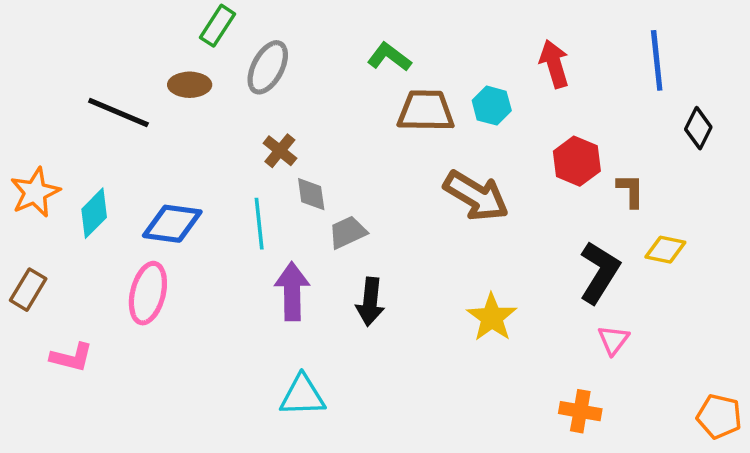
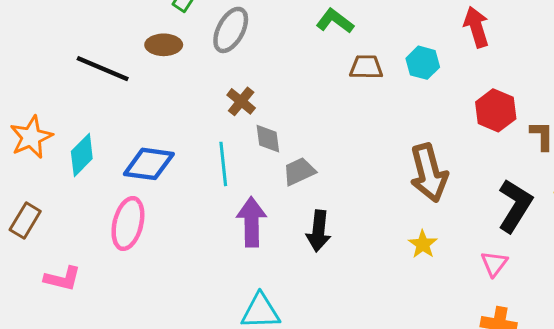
brown trapezoid: (426, 111) -> (366, 67), size x0.7
brown arrow: (476, 196) -> (429, 173), moved, turned 44
yellow star: (492, 317) -> (423, 244), size x0.7
pink triangle: (613, 340) -> (494, 264), moved

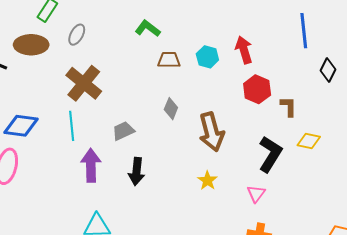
red arrow: (476, 27) -> (244, 50), moved
gray ellipse: (231, 30) -> (77, 35), size x0.7
brown ellipse: (164, 45) -> (31, 45), size x1.4
brown cross: (241, 101) -> (84, 83), size x1.8
gray diamond: (268, 139) -> (171, 109), moved, turned 30

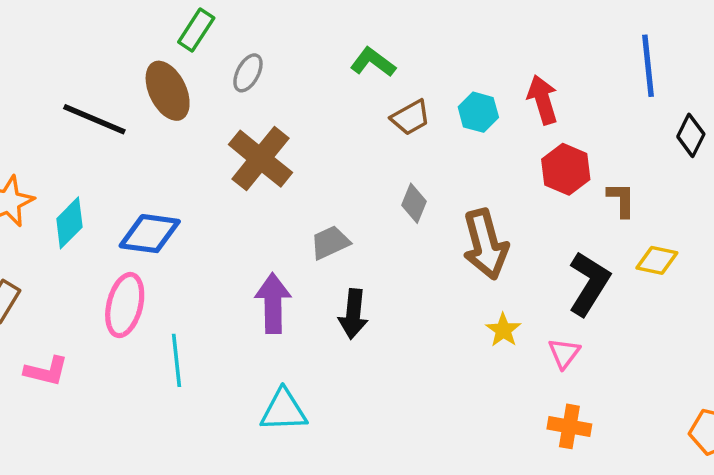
brown ellipse: (31, 45) -> (168, 91), turned 64
brown trapezoid: (169, 60) -> (410, 118), turned 150
cyan line: (72, 126) -> (177, 360), moved
yellow star: (207, 181) -> (503, 330), moved

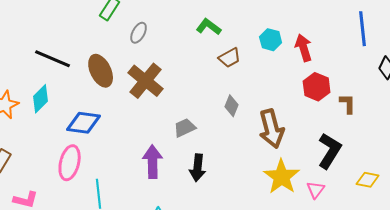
brown ellipse: (168, 91) -> (101, 71), moved
cyan hexagon: (478, 112) -> (271, 40), moved
cyan diamond: (69, 223) -> (41, 99), moved
yellow diamond: (657, 260) -> (368, 180), moved
yellow star: (503, 330) -> (282, 177), size x1.8

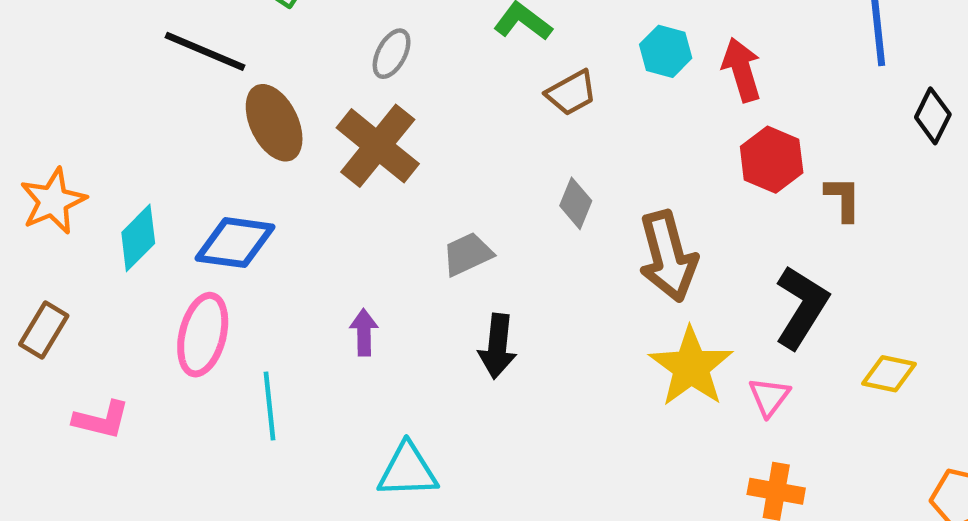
gray ellipse: (139, 33) -> (392, 54), moved
black line: (53, 59) -> (205, 51), moved
cyan diamond: (41, 99) -> (138, 238), moved
purple arrow: (153, 162) -> (364, 332), moved, size x0.6

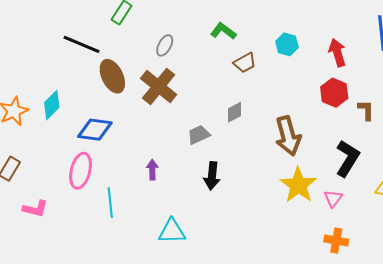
red arrow: (742, 70) -> (337, 53), moved
gray diamond: (576, 203) -> (235, 112), moved, turned 40
cyan diamond: (138, 238) -> (52, 105), moved

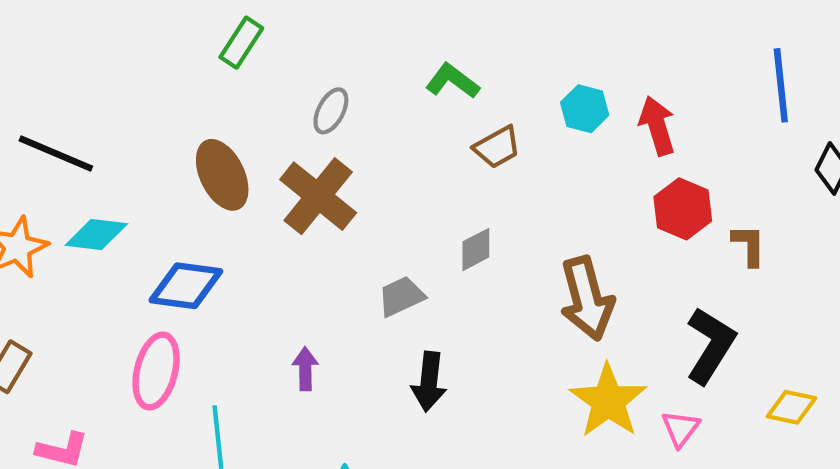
black line: (82, 44) -> (56, 154), moved
red arrow: (337, 53) -> (657, 126), moved
cyan diamond: (52, 105) -> (96, 235), turned 52

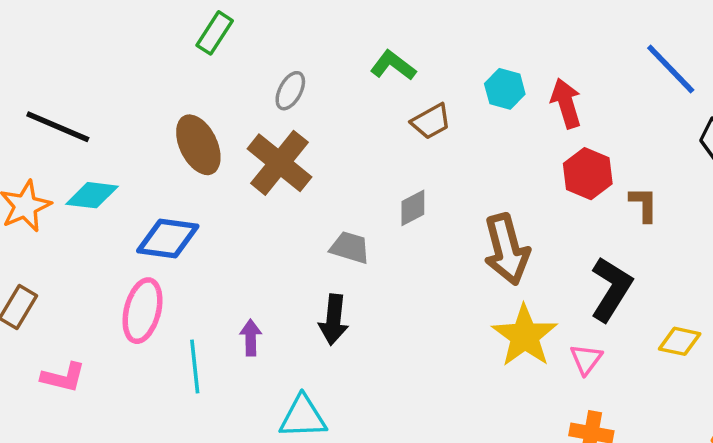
blue line: (781, 85) -> (671, 69), turned -38
gray trapezoid: (401, 296) -> (350, 248), turned 42
purple arrow: (305, 369) -> (251, 338), moved
black arrow: (429, 382) -> (334, 320), moved

